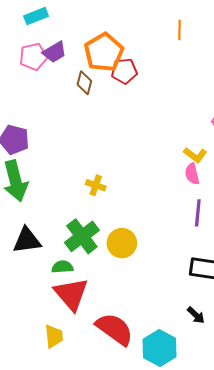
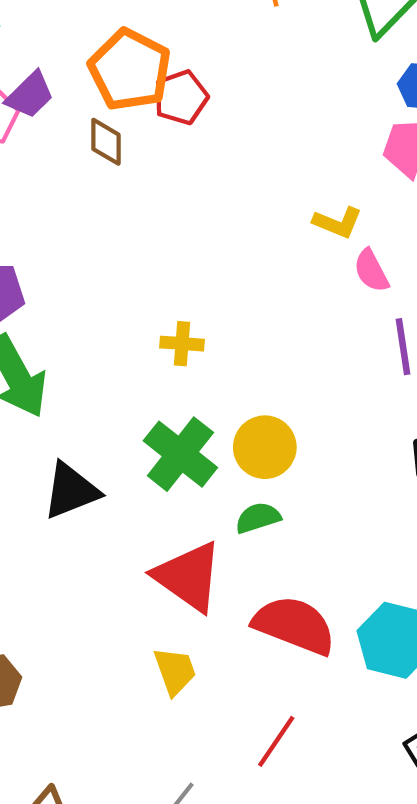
yellow L-shape: (195, 155) -> (338, 223), moved
green semicircle: (62, 267) -> (258, 518), moved

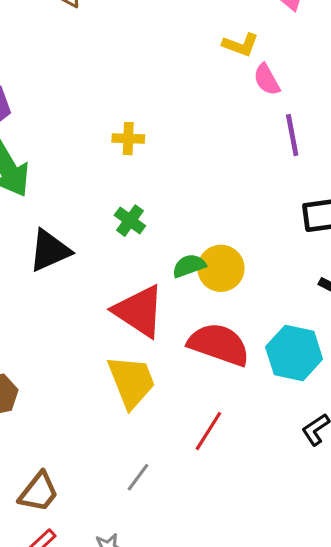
yellow circle: (265, 447) -> (221, 268), moved
green cross: (180, 454) -> (130, 221), size x0.6
yellow trapezoid: (175, 671) -> (131, 382), size x1.5

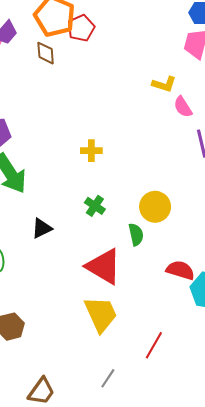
black triangle: (50, 250) -> (42, 228), size x0.7
green semicircle: (189, 266) -> (136, 235), turned 100
yellow circle: (221, 268) -> (155, 207), moved
red semicircle: (219, 344) -> (180, 270), moved, size x0.7

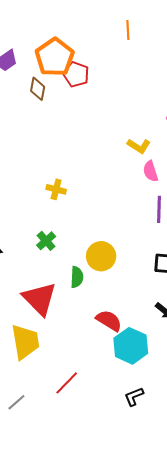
red pentagon: (81, 28) -> (76, 74), turned 30

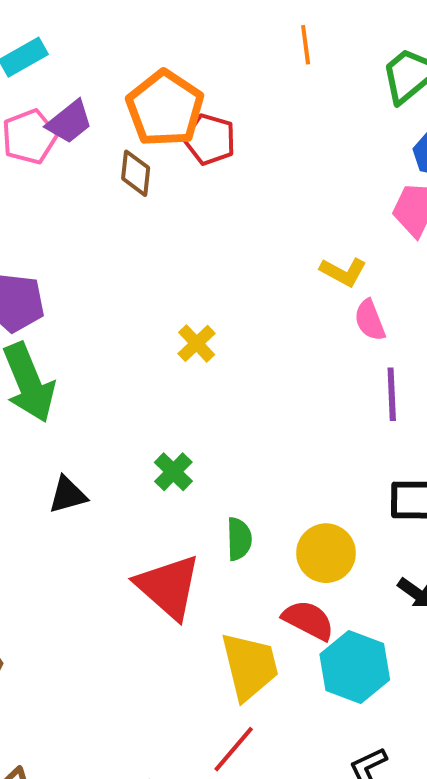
yellow cross: (56, 189) -> (197, 343), moved, turned 36
yellow circle: (101, 256) -> (326, 553), moved
yellow trapezoid: (25, 342) -> (250, 666), moved

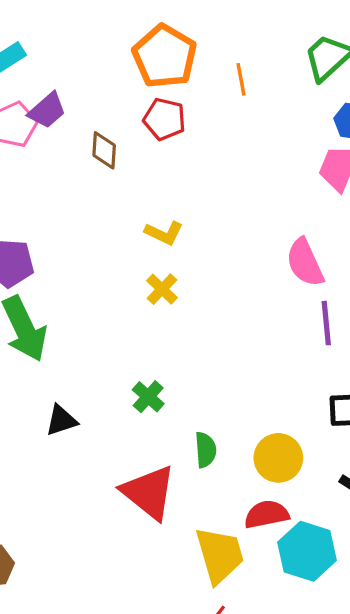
orange line: (306, 45) -> (241, 79), moved
orange pentagon: (165, 108) -> (165, 56), moved
yellow L-shape: (343, 272) -> (164, 233), moved
pink semicircle: (370, 320) -> (305, 263), size x1.4
red semicircle: (308, 620) -> (267, 514), turned -36

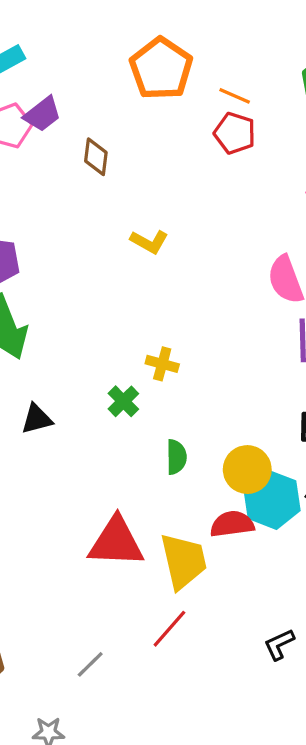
orange line: (241, 79) -> (235, 96), turned -60
red pentagon: (164, 119) -> (235, 133), moved
yellow cross: (162, 289) -> (162, 364), moved, turned -32
red triangle: (149, 492) -> (116, 542), moved, turned -40
cyan hexagon: (307, 551) -> (272, 500), moved

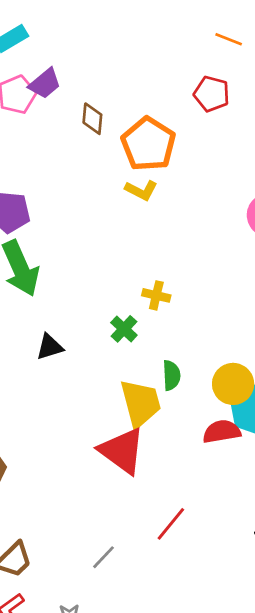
orange pentagon: (161, 69) -> (148, 144), moved
orange line: (235, 96) -> (229, 39), moved
red triangle: (116, 542) -> (122, 451), turned 36
yellow trapezoid: (184, 561) -> (140, 403), moved

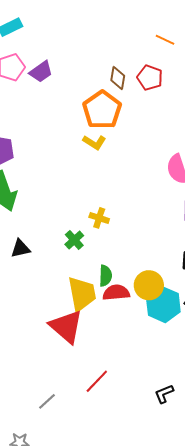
purple trapezoid: (45, 83) -> (41, 72), moved
brown diamond: (92, 119) -> (118, 78), moved
red semicircle: (222, 432) -> (116, 293), moved

